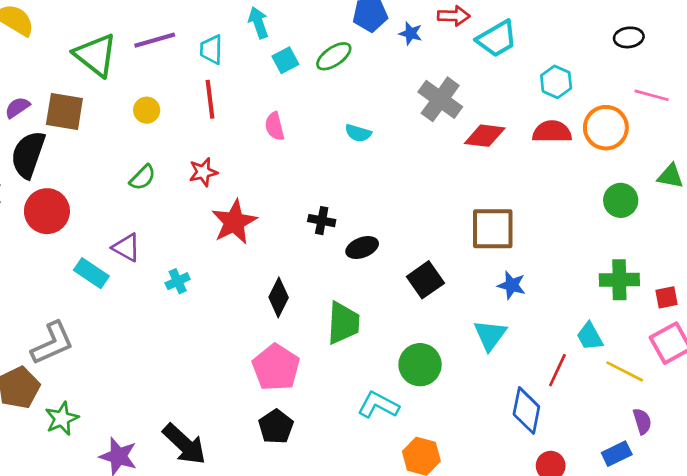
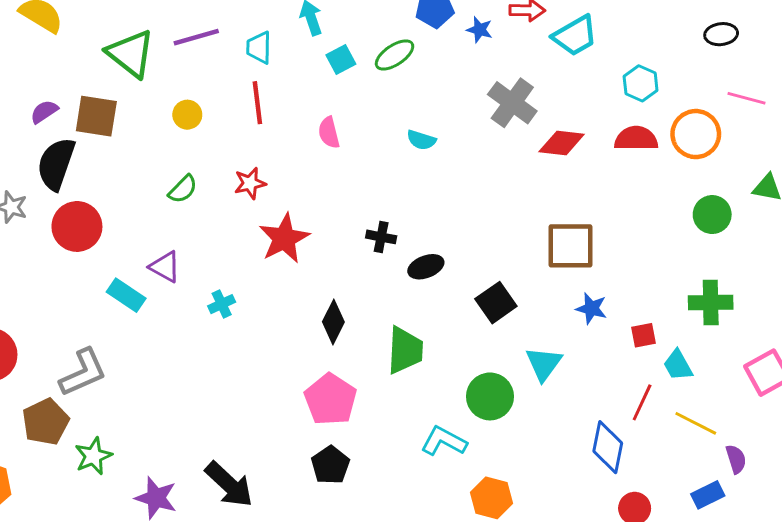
red square: (666, 297) -> (644, 335), moved
cyan triangle: (490, 335) -> (544, 364), moved
yellow line: (625, 371) -> (696, 423), moved

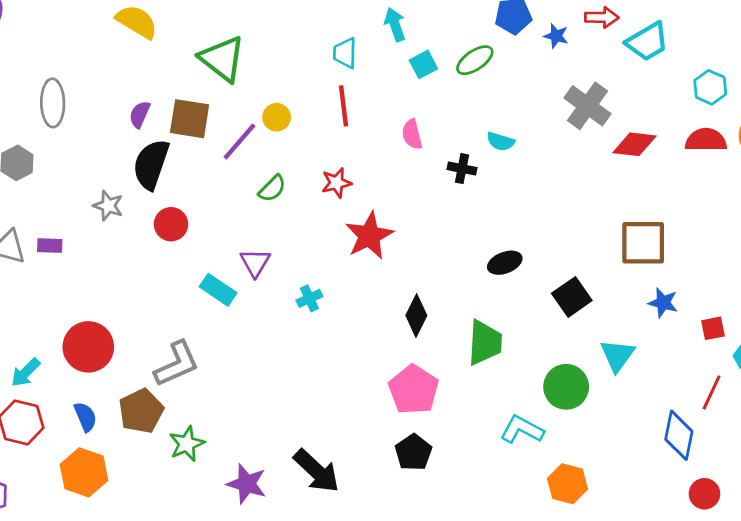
purple line: (196, 37) -> (239, 141), moved, turned -33
purple semicircle: (44, 112) -> (140, 114), turned -32
red circle: (77, 226) -> (171, 224), size x0.7
black cross: (381, 237) -> (462, 169), moved
purple triangle: (165, 267) -> (255, 263), turned 32

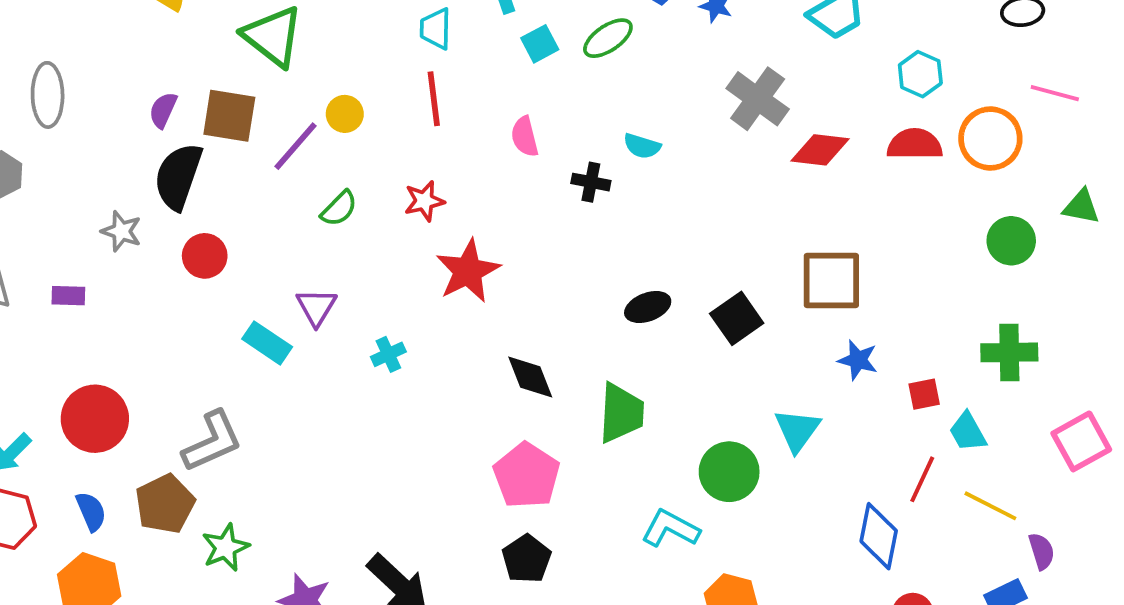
purple rectangle: (50, 246) -> (68, 296), moved
black square: (572, 297) -> (737, 318), moved
black diamond: (416, 315) -> (530, 377), turned -48

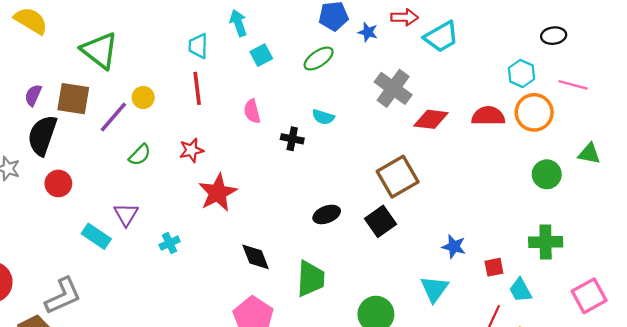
green ellipse: (608, 38) -> (319, 59), moved
cyan hexagon: (920, 74) -> (522, 73), moved
brown square: (831, 280) -> (398, 177), moved, turned -30
cyan triangle: (797, 430) -> (434, 289), moved

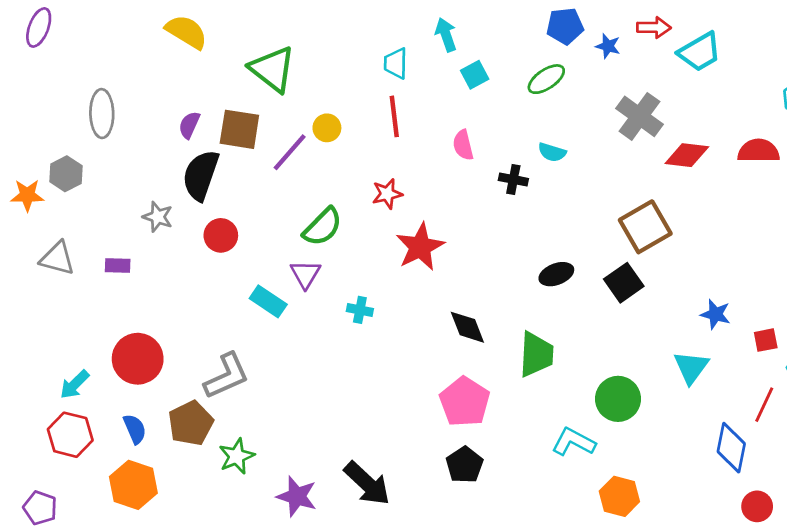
green semicircle: (140, 155) -> (323, 227), moved, size x1.4
cyan cross: (170, 243) -> (360, 310), turned 36

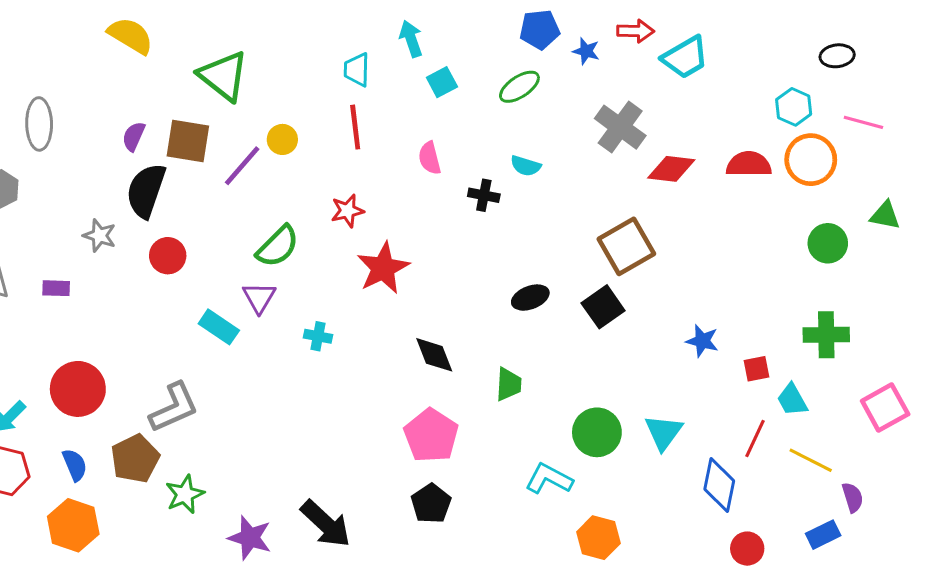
green trapezoid: (536, 354) -> (509, 384), size x0.7
cyan triangle: (691, 367) -> (664, 432), moved

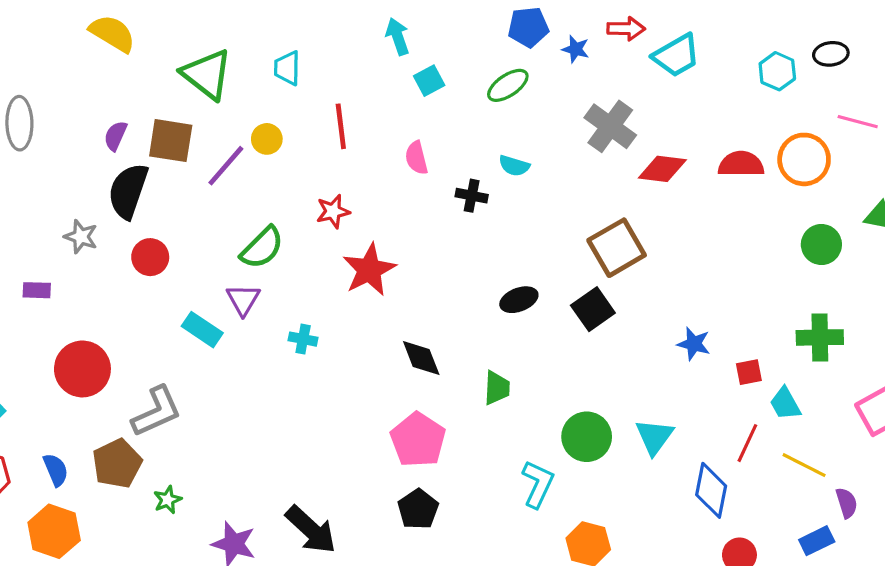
cyan trapezoid: (357, 70) -> (287, 68), moved
cyan hexagon: (794, 107) -> (777, 71), moved
red circle: (78, 389) -> (82, 369), moved
cyan L-shape: (549, 479) -> (538, 484), turned 87
green star: (185, 494) -> (168, 500), size x0.7

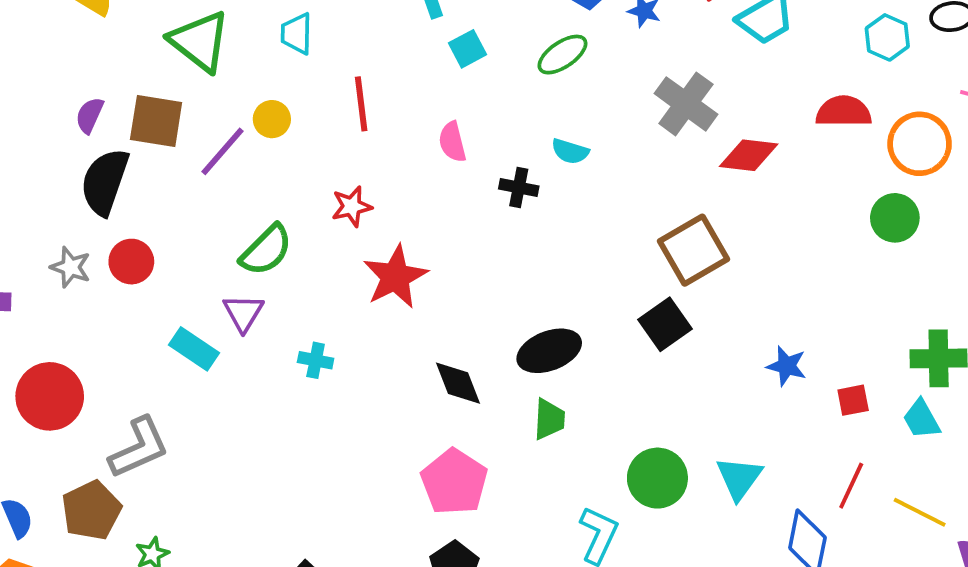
red semicircle: (741, 164) -> (844, 111), moved
gray star: (81, 237) -> (71, 267), moved
green circle: (821, 245) -> (895, 218), moved
black ellipse: (519, 300) -> (549, 351), moved, size x1.4
cyan trapezoid: (785, 404) -> (921, 419), moved

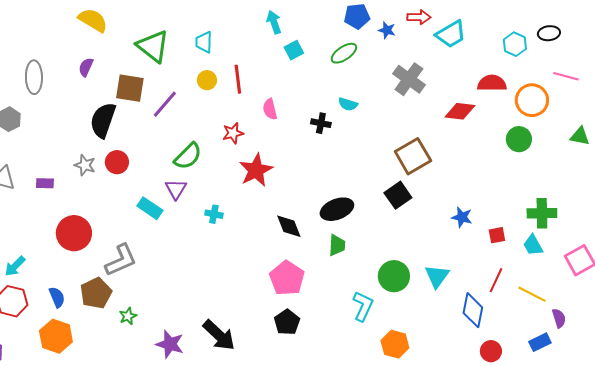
purple semicircle: (90, 115) -> (86, 67), moved
yellow circle: (272, 119) -> (207, 80), moved
pink semicircle: (452, 142) -> (270, 109), moved
red diamond: (749, 155) -> (460, 111), moved

